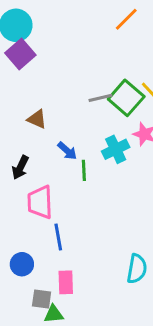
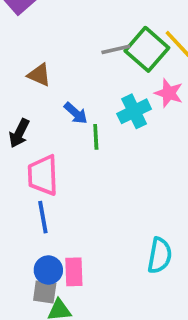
blue line: (58, 237) -> (43, 217), moved
blue circle: (22, 264) -> (48, 270), moved

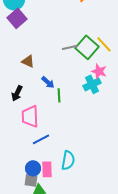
cyan cross: (134, 111) -> (92, 84), moved
blue line: (43, 217) -> (41, 139), moved, turned 72
cyan semicircle: (160, 255) -> (68, 160), moved

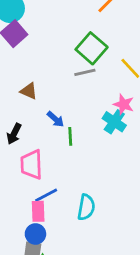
green square: (87, 47) -> (92, 48), moved
cyan cross: (92, 84) -> (114, 122), turned -30
cyan semicircle: (68, 160) -> (86, 207), moved
pink rectangle: (47, 169) -> (38, 211), moved

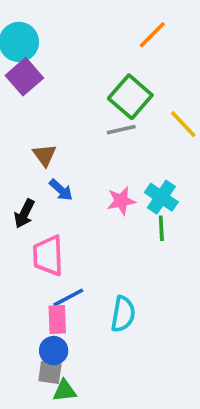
brown triangle: (29, 91) -> (44, 155), turned 30
pink star: (124, 104) -> (121, 201), moved, turned -30
blue arrow: (55, 119) -> (61, 190), moved
green line: (70, 136) -> (161, 228), moved

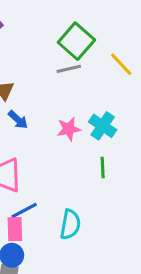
green line: (161, 228) -> (103, 167), moved

